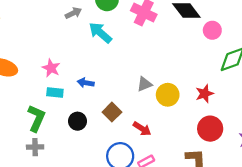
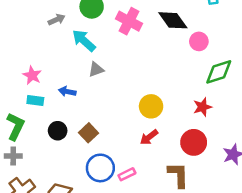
gray triangle: (144, 84) -> (96, 69), moved
red star: (205, 94) -> (203, 107), moved
brown square: (112, 112) -> (88, 133), moved
red arrow: (142, 129) -> (149, 137), moved, turned 108

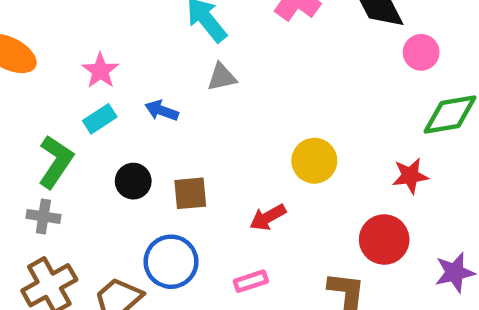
cyan rectangle: (35, 101) -> (100, 119), turned -49
brown square: (88, 133) -> (190, 193), turned 30
red arrow: (149, 137) -> (268, 217), moved
blue circle: (100, 168) -> (171, 262), moved

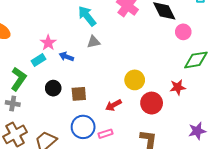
pink star: (100, 71) -> (48, 43), moved
red circle: (384, 240) -> (152, 103), moved
blue circle: (171, 262) -> (83, 127), moved

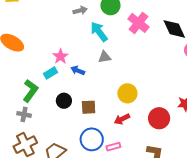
yellow circle: (135, 80) -> (127, 93), moved

